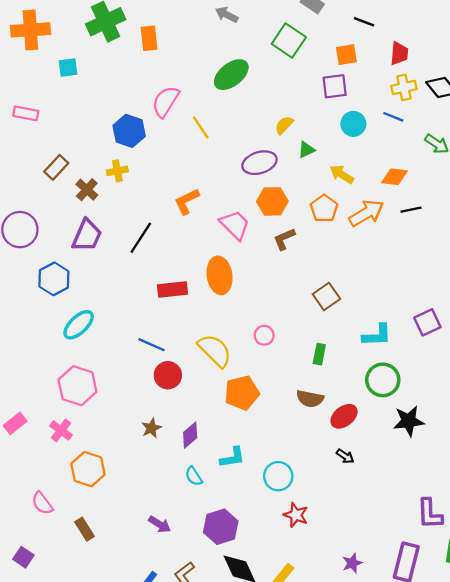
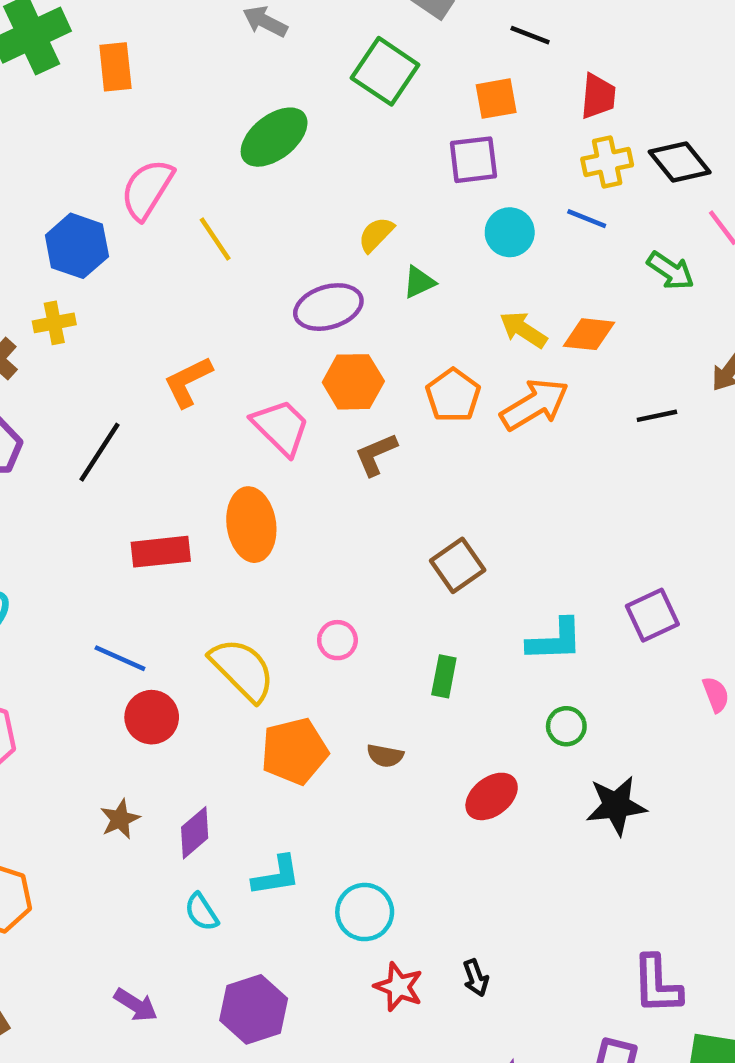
yellow arrow: (342, 174) -> (523, 330), moved
black line: (411, 210) -> (657, 416), moved
green circle: (383, 380) -> (566, 726), size x0.6
brown semicircle: (310, 399) -> (385, 756), moved, size x0.7
black arrow: (345, 456) -> (476, 978), moved, turned 36

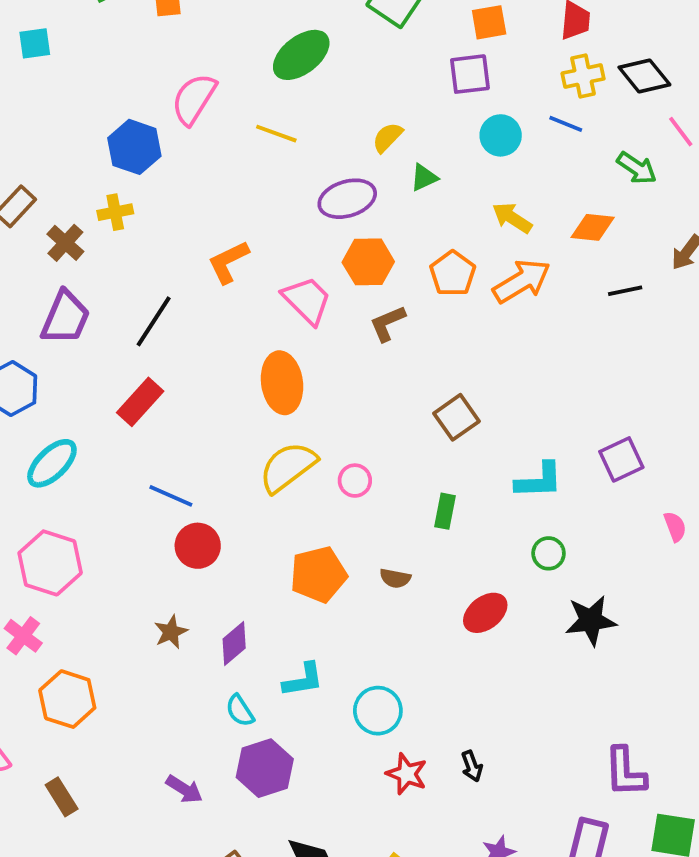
yellow line: (215, 239) -> (276, 134), moved, turned -36
orange diamond: (589, 334) -> (593, 227), moved
red rectangle: (161, 552) -> (140, 402), moved, turned -42
yellow semicircle: (242, 670) -> (288, 467), moved, turned -82
purple hexagon: (254, 1009) -> (265, 768), moved

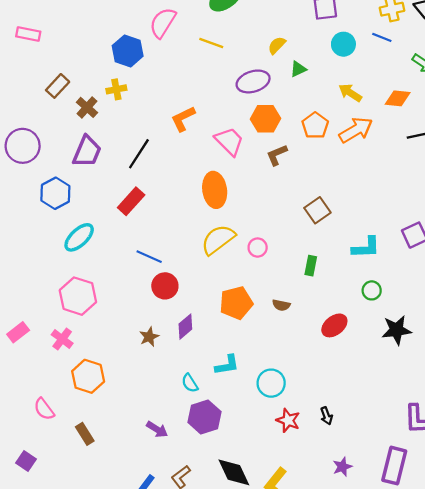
purple diamond: (234, 643) -> (185, 327), moved

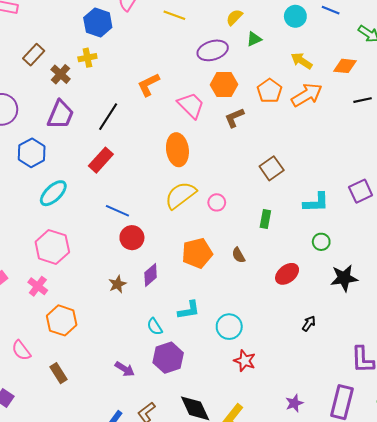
brown semicircle: (281, 305) -> (238, 255), turned 49
black arrow: (326, 416) -> (309, 324), moved, turned -126

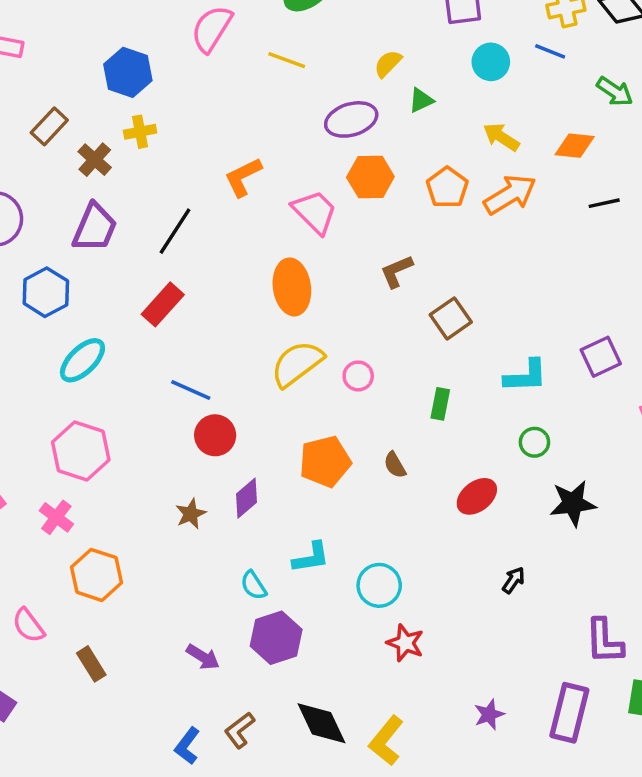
blue hexagon: (98, 22) -> (128, 72), moved
brown L-shape: (234, 118) -> (397, 271), moved

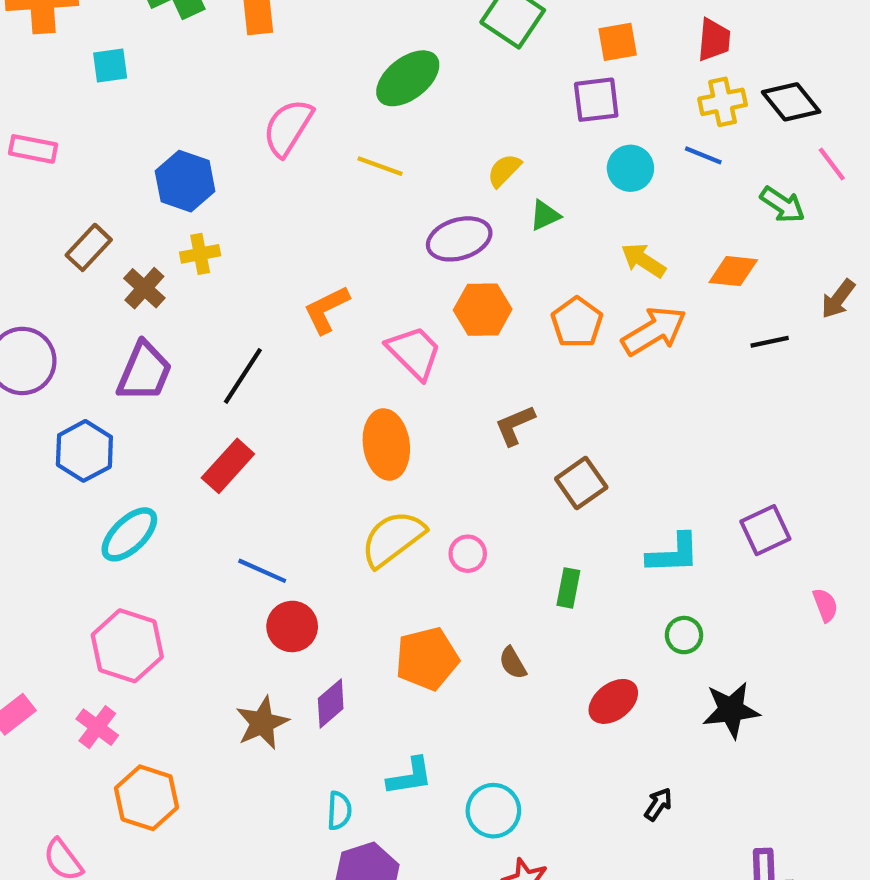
brown star: (191, 514) -> (262, 723), size x1.4
cyan semicircle: (254, 585) -> (339, 811), turned -144

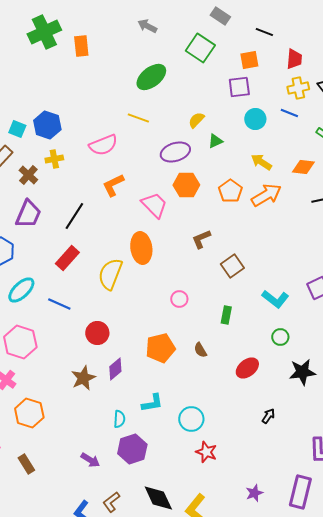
cyan square: (110, 65) -> (17, 129), moved, turned 30
pink semicircle: (288, 128) -> (103, 145), moved, turned -144
yellow semicircle: (393, 539) -> (110, 274), moved, turned -32
cyan L-shape: (673, 554) -> (275, 299), turned 40
blue line: (262, 571) -> (59, 304), moved

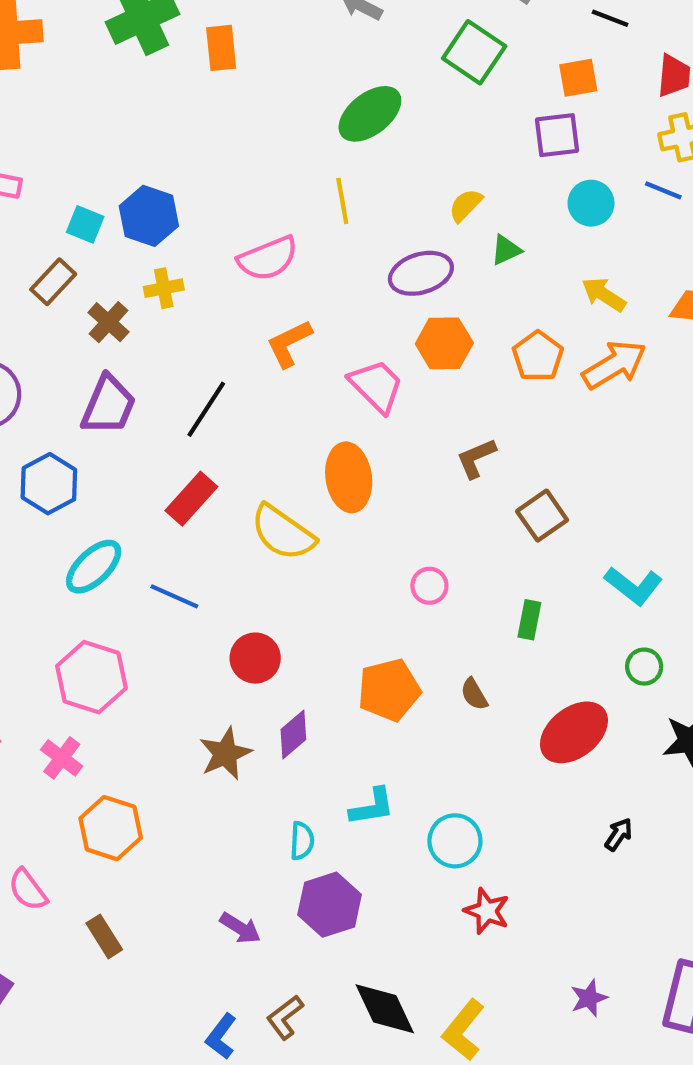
yellow line: (138, 118) -> (342, 201), turned 60
yellow semicircle: (110, 274) -> (283, 533), turned -76
red ellipse: (247, 368) -> (574, 732), size x1.4

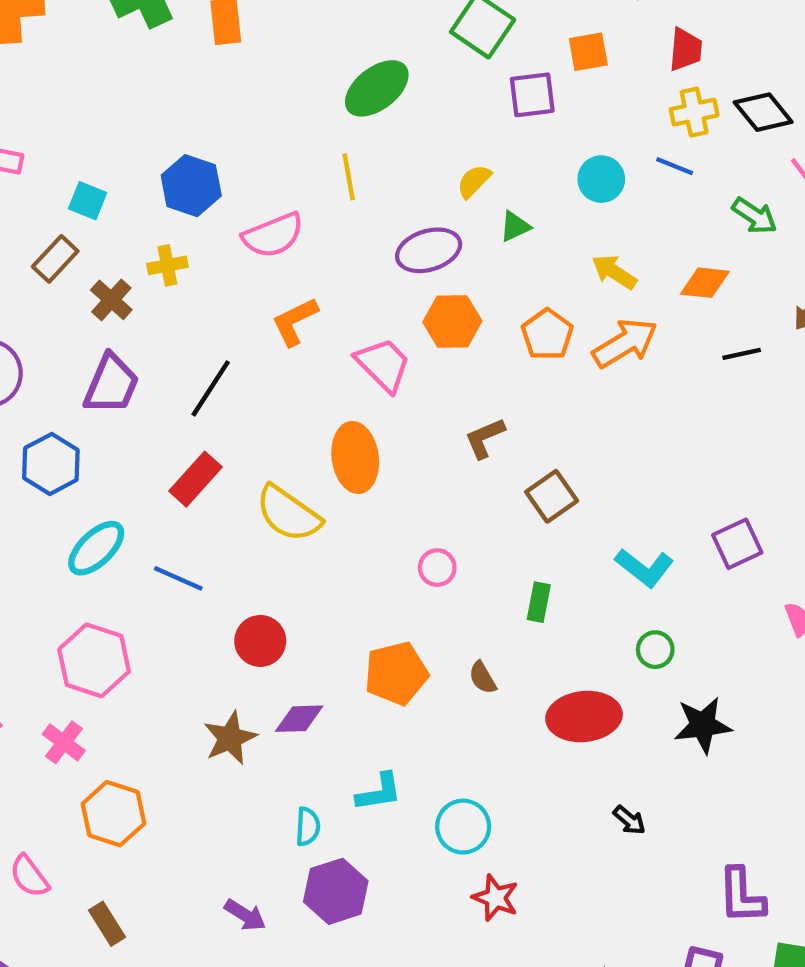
purple square: (557, 135) -> (532, 95), moved
blue hexagon: (149, 216) -> (191, 186), moved
red ellipse: (574, 732) -> (584, 716), turned 32
purple diamond: (293, 735) -> (299, 719), turned 39
black arrow: (619, 834) -> (629, 820), turned 96

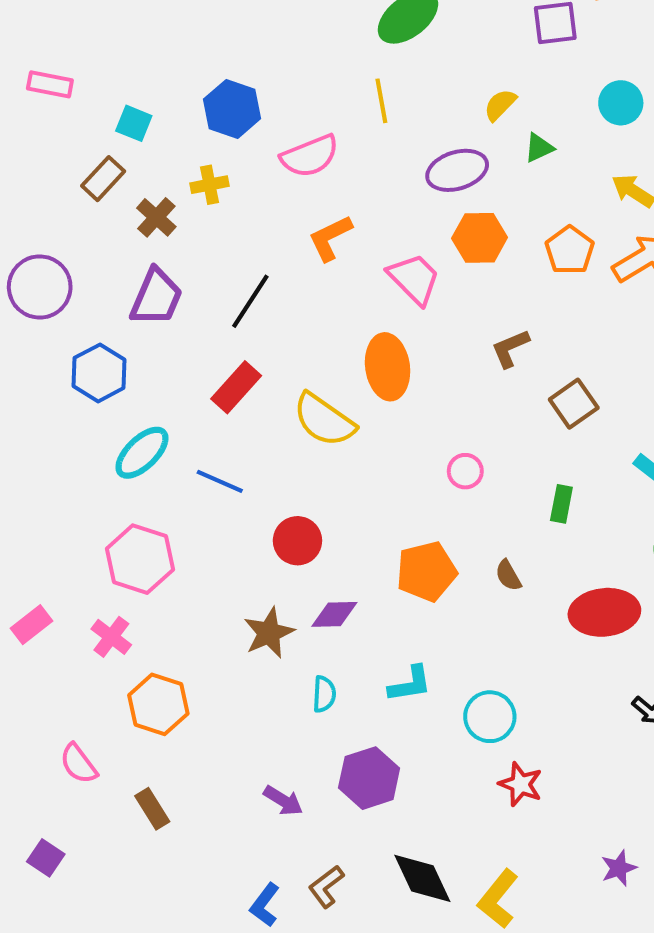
cyan semicircle: (308, 827) -> (324, 694), moved

